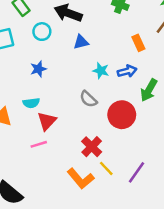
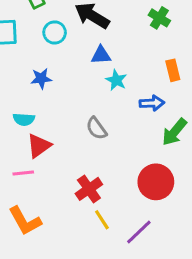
cyan star: (101, 71) -> (116, 80), moved
red circle: (122, 115) -> (156, 182), moved
orange L-shape: (81, 179) -> (25, 221), moved

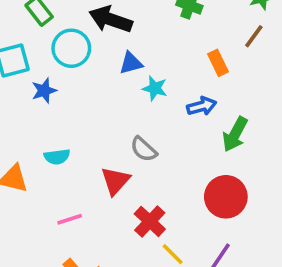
cyan circle: (55, 33) -> (71, 48), size x1.4
blue star: (41, 78) -> (44, 91), moved
red triangle: (39, 146) -> (115, 181), moved

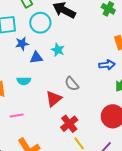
blue triangle: (131, 63) -> (36, 58), moved
cyan star: (155, 88) -> (58, 50), moved
pink line: (70, 219) -> (17, 115), moved

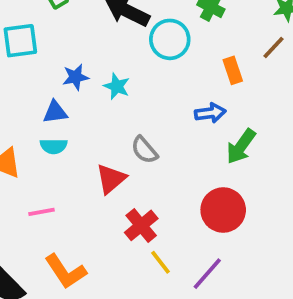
cyan circle: (40, 23) -> (170, 39), moved
blue star: (22, 44) -> (76, 77), moved
blue triangle: (36, 58) -> (55, 112), moved

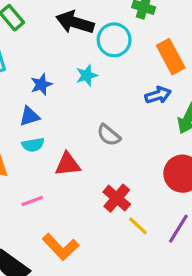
orange rectangle: (233, 70) -> (171, 57), size x1.5
cyan star: (117, 86) -> (87, 75), moved, turned -30
red triangle: (111, 179) -> (68, 164), moved, turned 44

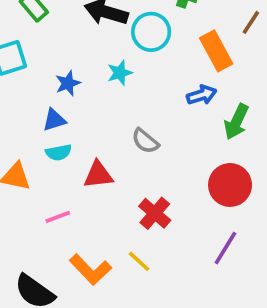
yellow line: (138, 226) -> (139, 261), moved

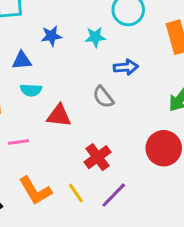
blue arrow: (202, 95) -> (126, 67), moved
blue triangle: (54, 120) -> (22, 60), moved
purple line: (225, 248) -> (114, 195), moved

